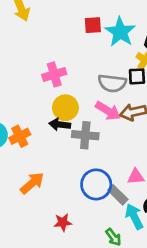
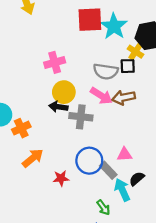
red square: (93, 25) -> (90, 20), size x1.6
orange cross: (20, 136) -> (21, 128), moved
red star: (63, 222) -> (61, 178), moved

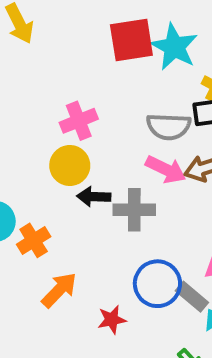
yellow circle: (64, 92) -> (70, 166), moved

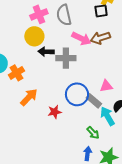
gray semicircle: (169, 127) -> (64, 15), moved, turned 75

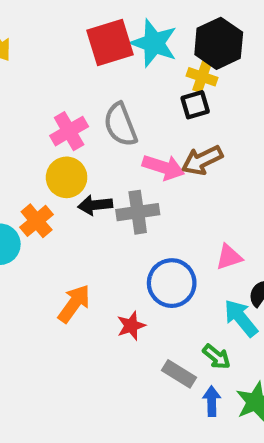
orange cross: (16, 73) -> (37, 221), moved
gray rectangle: (94, 101) -> (179, 374), moved

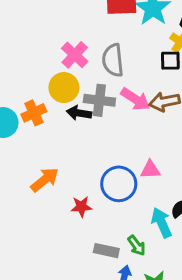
pink cross: (69, 131) -> (75, 55), turned -32
gray cross: (138, 212) -> (99, 100), moved
pink triangle: (229, 257) -> (150, 170), moved
gray rectangle: (179, 374) -> (106, 251), turned -35

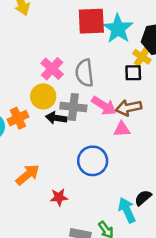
pink triangle: (150, 170) -> (122, 129), moved
blue circle: (119, 184) -> (93, 161), moved

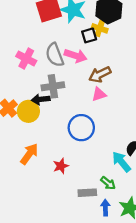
black square: (133, 73) -> (89, 35), moved
yellow circle: (43, 96) -> (28, 111), moved
pink arrow: (104, 106) -> (76, 56), moved

